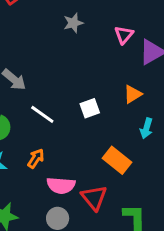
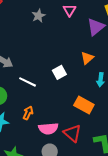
pink triangle: (124, 35) -> (69, 10), moved

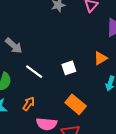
orange rectangle: (84, 105) -> (76, 104), moved

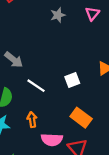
orange arrow: (29, 104) -> (32, 120), turned -40

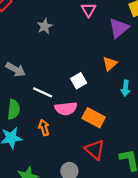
gray star: (58, 15) -> (45, 26), moved
pink semicircle: (52, 140) -> (66, 109), moved

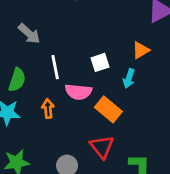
cyan arrow: (126, 88) -> (129, 78), moved
white line: (43, 92) -> (55, 67), turned 42

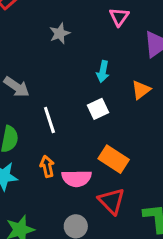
cyan arrow: (129, 78) -> (103, 72), moved
pink semicircle: (78, 92) -> (77, 178), moved

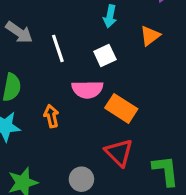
white line: (49, 120) -> (58, 48), moved
pink semicircle: (77, 178) -> (87, 89), moved

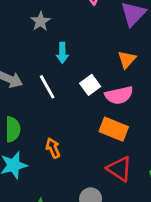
cyan arrow: (110, 16) -> (62, 53), moved
pink semicircle: (87, 89) -> (119, 95), moved

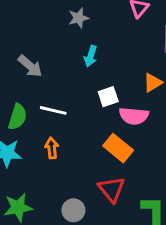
white line: (47, 87) -> (53, 110), moved, turned -65

